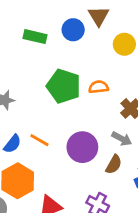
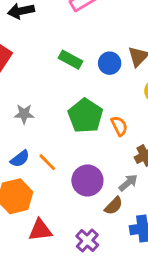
orange semicircle: (99, 87) -> (119, 126), turned 54
gray arrow: (122, 139) -> (128, 183), turned -84

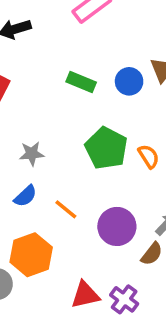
blue semicircle: (20, 159) -> (25, 196), moved
red triangle: (40, 230) -> (85, 295), moved

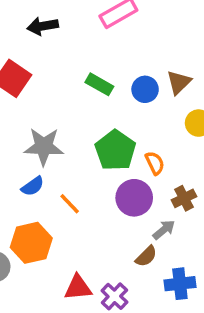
gray star: (32, 154) -> (44, 147), size x1.6
purple circle: (117, 226) -> (134, 198), moved

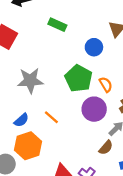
green rectangle: (99, 84) -> (57, 25), moved
blue circle: (145, 89) -> (94, 47), moved
blue semicircle: (33, 186) -> (21, 120), moved

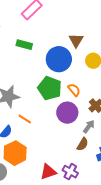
blue circle: (94, 47) -> (59, 59), size x1.6
orange line: (51, 117) -> (25, 119), moved

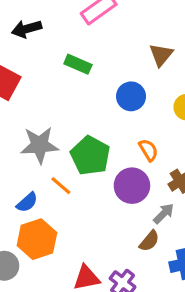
brown triangle: (76, 40) -> (161, 55), moved
blue circle: (59, 59) -> (131, 96), size x0.7
green pentagon: (50, 88) -> (90, 156), moved

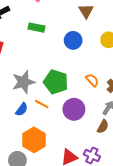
orange semicircle: (148, 150) -> (92, 80), moved
purple circle: (132, 186) -> (74, 109), moved
blue semicircle: (27, 202) -> (22, 109), moved

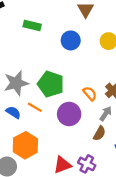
orange semicircle: (92, 80) -> (90, 94), moved
blue semicircle: (22, 109) -> (13, 112), turned -96

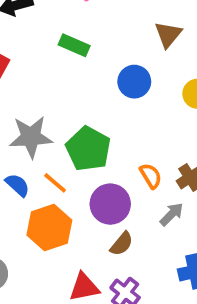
brown semicircle: (99, 133) -> (122, 244), moved
orange hexagon: (25, 145) -> (49, 228), moved

